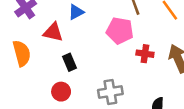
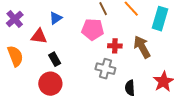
red circle: (61, 92) -> (50, 84), size x1.5
gray cross: (110, 92) -> (105, 69), moved, turned 30

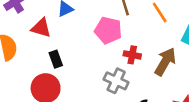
brown arrow: (142, 47) -> (165, 62), turned 50

